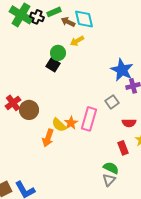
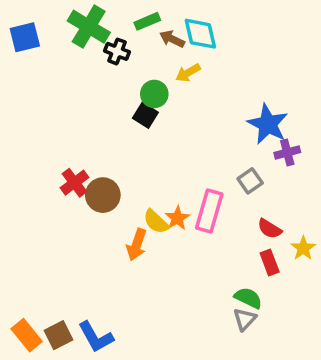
black cross: (37, 17) -> (117, 51), moved
red semicircle: (129, 123) -> (270, 229), moved, turned 32

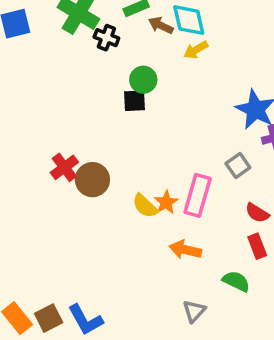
yellow arrow: (188, 73) -> (196, 50), moved
black square: (145, 115) -> (134, 101), turned -35
orange arrow: (137, 245) -> (185, 250), moved, turned 84
gray triangle: (245, 319) -> (194, 311), moved

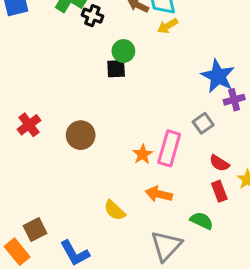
red cross: (64, 167) -> (29, 125), moved
yellow semicircle: (145, 206) -> (115, 210), moved
gray triangle: (194, 311) -> (166, 246), size x1.6
brown square: (49, 318) -> (35, 230), moved

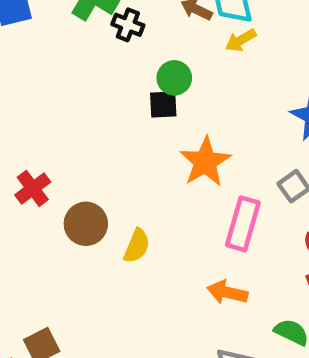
brown circle: (81, 135) -> (86, 224), moved
orange star: (143, 154) -> (205, 162), moved, size x1.6
yellow semicircle: (115, 210) -> (137, 246), moved, turned -110

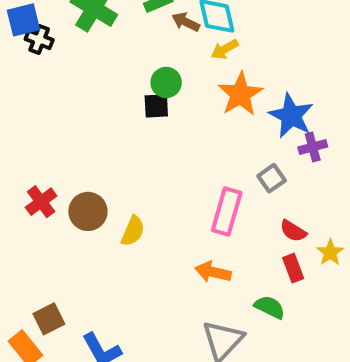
black cross: (128, 25) -> (39, 39), moved
orange star: (205, 162) -> (240, 94), moved
red cross: (33, 188) -> (41, 202), moved

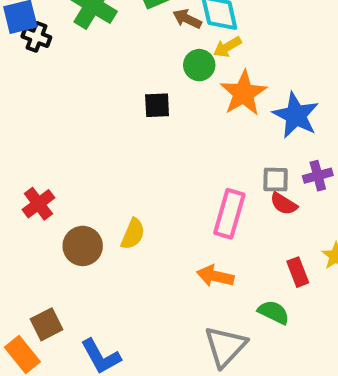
green circle: (166, 82) -> (199, 65), moved
purple cross: (313, 147) -> (318, 176), moved
gray square: (272, 178) -> (276, 180), turned 36
brown circle: (88, 211) -> (83, 246), moved
red semicircle: (293, 231) -> (284, 204), moved

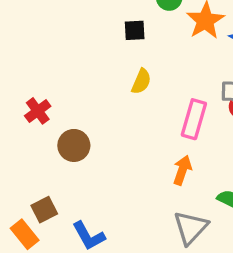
yellow semicircle: (133, 234) -> (141, 81), moved
orange arrow: (215, 276) -> (182, 170), turned 96

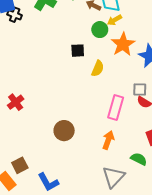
yellow semicircle: (141, 81) -> (98, 68), moved
brown circle: (74, 145) -> (64, 131), moved

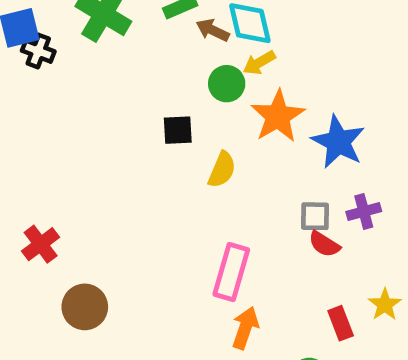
pink rectangle: (116, 107) -> (231, 272), moved
brown circle: (64, 131) -> (85, 307), moved

